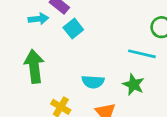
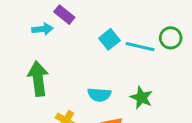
cyan square: (73, 29) -> (109, 39), moved
cyan line: (142, 54) -> (140, 47), moved

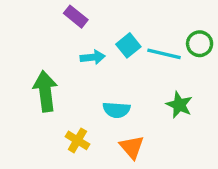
cyan arrow: (42, 29) -> (93, 57), moved
green star: (142, 98) -> (179, 105), moved

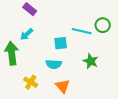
cyan square: (128, 45) -> (61, 43), moved, turned 32
cyan arrow: (93, 57) -> (27, 34), moved, turned 144

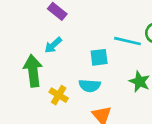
yellow cross: (31, 82) -> (59, 95), moved

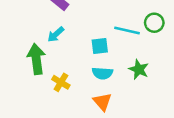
cyan semicircle: (90, 86) -> (102, 73), moved

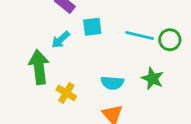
green circle: (154, 23) -> (170, 40), moved
cyan square: (100, 46) -> (92, 27), moved

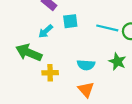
green arrow: (39, 67) -> (29, 53), turned -60
yellow cross: (66, 93) -> (50, 73), turned -32

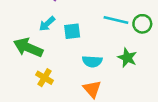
cyan square: (70, 21) -> (72, 31), moved
yellow cross: (50, 73) -> (45, 78), moved, turned 32

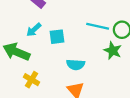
green star: (127, 58) -> (113, 51), moved

